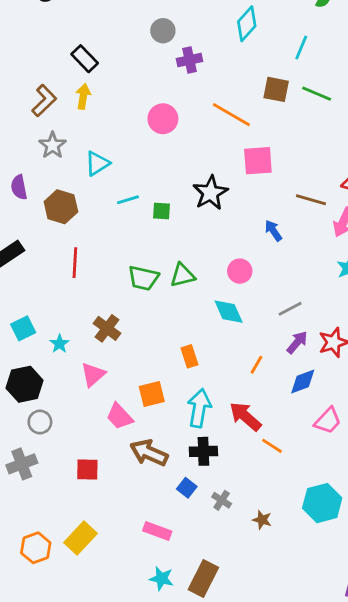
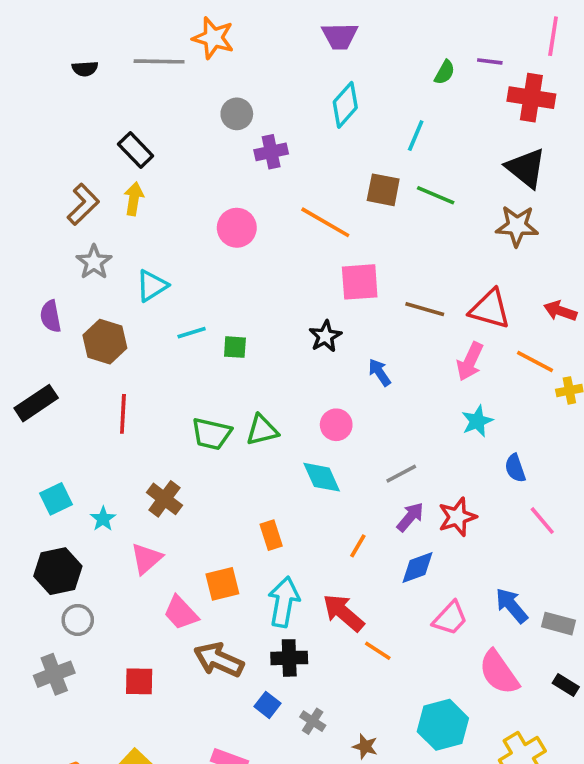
black star: (210, 193) -> (325, 336), moved, size x0.7
brown line: (311, 200) -> (425, 309), moved

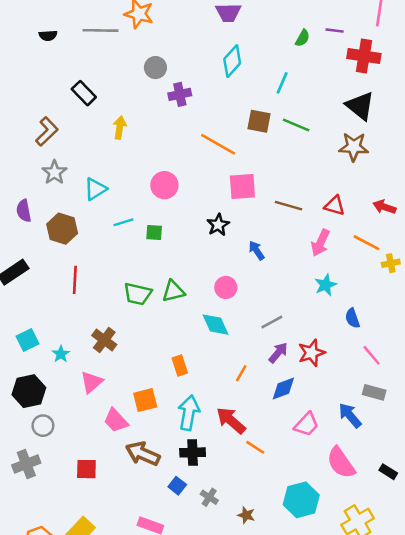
yellow arrow: (134, 199) -> (120, 128), moved
pink circle: (237, 228) -> (164, 185), moved
red triangle: (490, 309) -> (335, 206), size x0.7
gray rectangle: (559, 624) -> (374, 392), moved

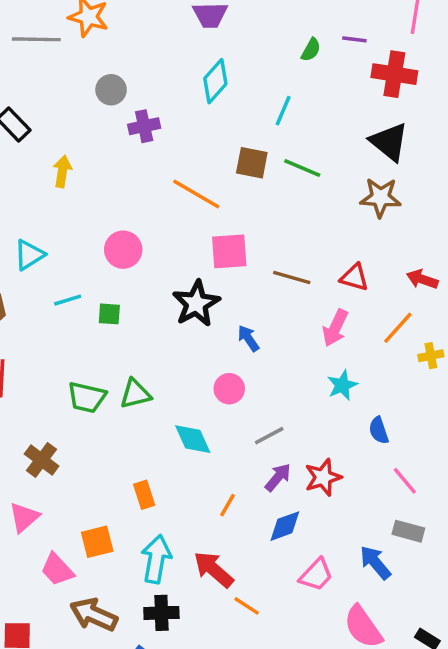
black star: (218, 225) -> (196, 304), size x1.5
orange line: (366, 243) -> (398, 328), turned -76
pink circle: (226, 287) -> (229, 389), moved

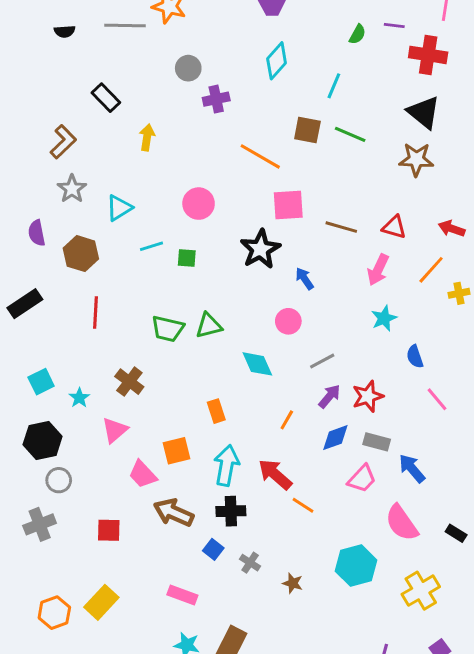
gray rectangle: (408, 531) -> (377, 442), moved

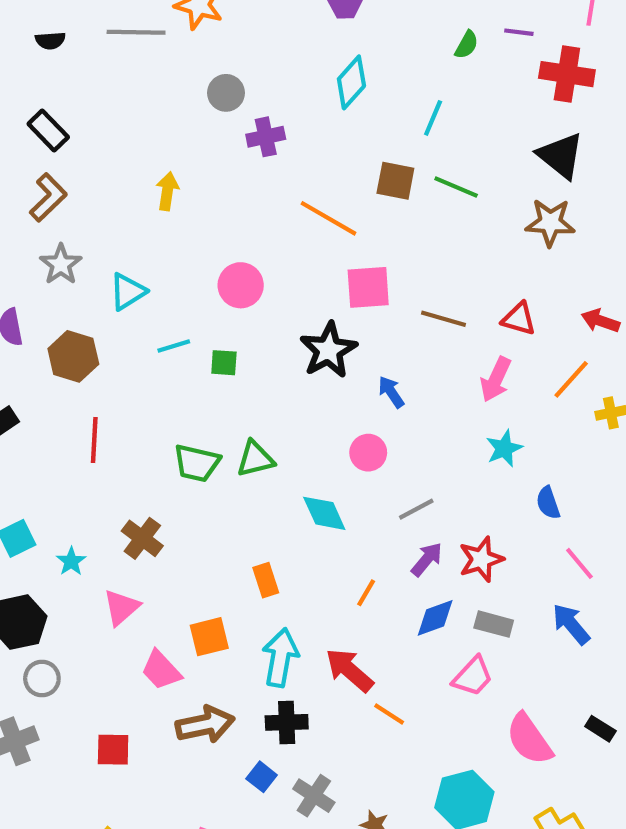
black rectangle: (106, 98) -> (48, 131), moved
blue arrow: (412, 468) -> (571, 624), moved
brown arrow: (174, 513) -> (205, 725), turned 144
black rectangle: (456, 533) -> (600, 729), moved
gray cross: (250, 563) -> (314, 796), size x1.4

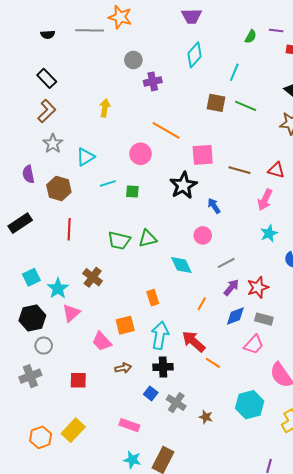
orange line: (328, 218) -> (166, 130), moved
cyan star: (71, 561) -> (58, 288), size x1.5
pink triangle: (121, 607) -> (71, 313), moved
brown arrow: (205, 725) -> (123, 368), size x0.6

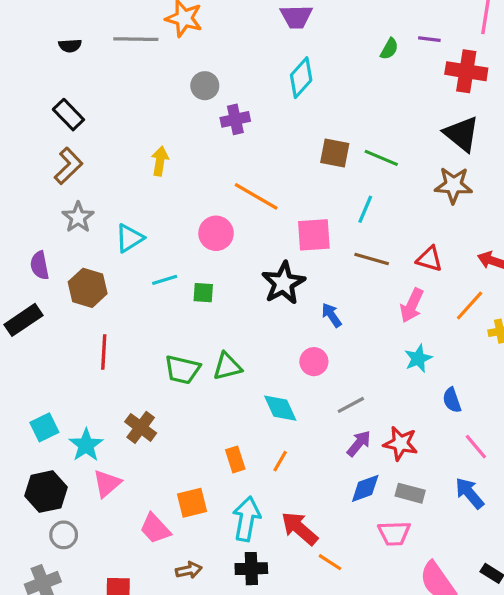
cyan line: (234, 72) -> (365, 209), moved
black rectangle: (20, 223) -> (24, 320), moved
red star: (258, 287) -> (401, 443), turned 30
orange line: (202, 304) -> (280, 461), moved
pink trapezoid: (254, 345) -> (394, 533), turned 45

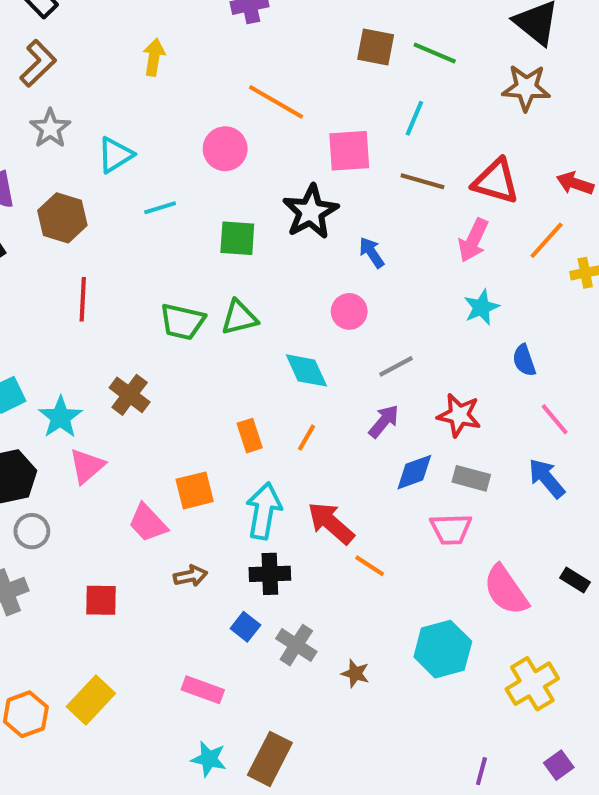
red triangle: (429, 259) -> (496, 181), size x1.4
green square: (203, 293) -> (237, 238), moved, size x1.4
purple arrow: (359, 443) -> (384, 421), moved

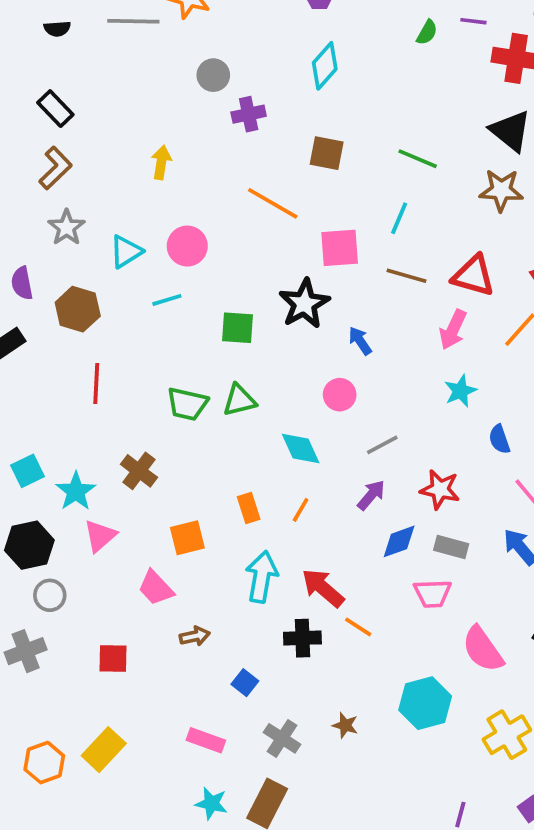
brown square: (376, 47) -> (327, 153), moved
pink circle: (225, 149) -> (187, 246), moved
orange square: (195, 490) -> (187, 538), moved
black cross: (270, 574) -> (302, 638), moved
gray cross: (296, 645) -> (282, 738), moved

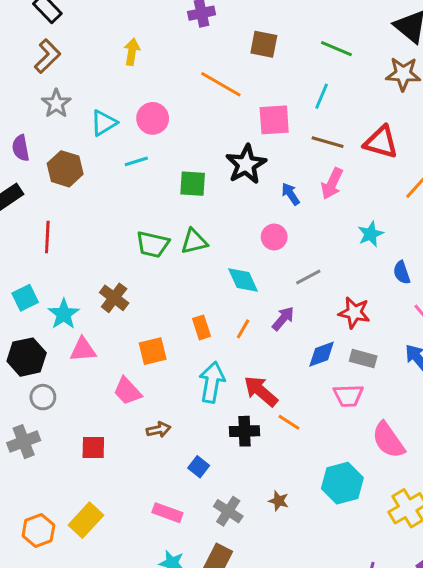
pink arrow: (453, 330) -> (332, 184), moved
red line: (96, 384) -> (47, 237), moved
purple arrow: (371, 495) -> (283, 319), moved
pink triangle: (100, 536) -> (83, 350), turned 36

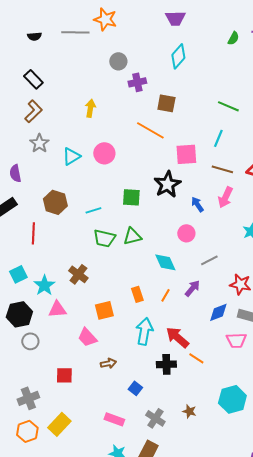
brown square: (264, 44) -> (166, 103), moved
cyan line: (136, 161) -> (93, 210), moved
brown hexagon: (65, 169) -> (55, 202), moved
gray cross: (24, 442) -> (28, 398), moved

